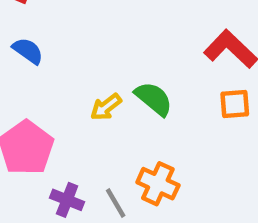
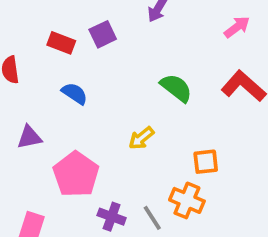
green semicircle: (154, 99) -> (176, 88), moved
orange square: (235, 104) -> (206, 162), moved

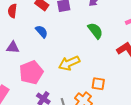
green semicircle: (176, 88) -> (95, 31), moved
yellow arrow: (141, 138) -> (69, 63), size x1.5

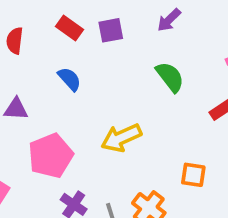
orange square: (98, 84) -> (193, 175), moved

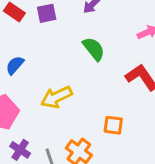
blue semicircle: (69, 79) -> (15, 65), moved, turned -96

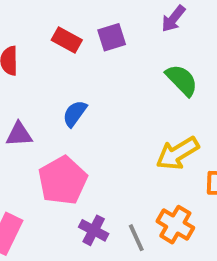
yellow arrow: (56, 97) -> (177, 153), moved

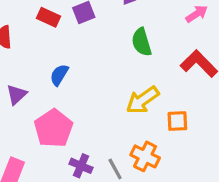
green semicircle: (182, 80) -> (142, 42), turned -148
purple triangle: (19, 134) -> (16, 95), turned -35

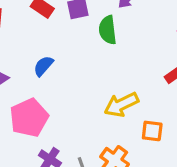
green semicircle: (142, 42) -> (108, 30), moved

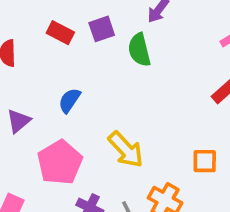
yellow arrow: (121, 105) -> (126, 149), moved, turned -100

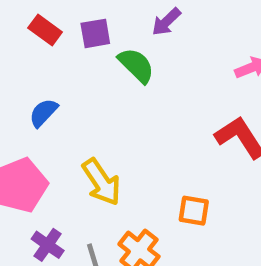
green semicircle: (139, 50) -> (136, 65), turned 140

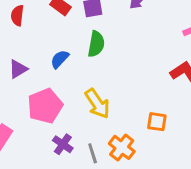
green semicircle: (136, 65) -> (96, 44), moved, turned 55

